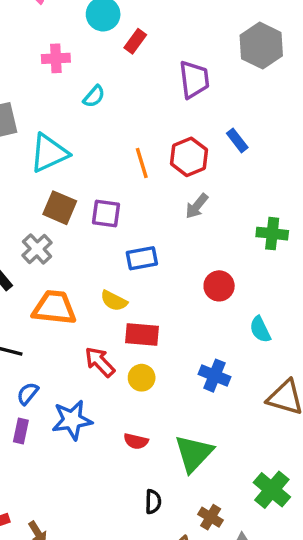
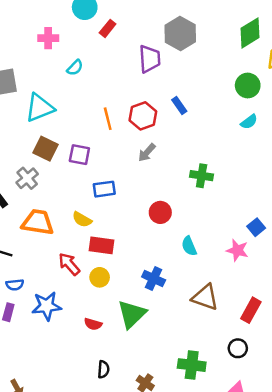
gray hexagon: (261, 46) -> (180, 33), moved
blue semicircle: (28, 394) -> (15, 285), turned -138
green triangle: (194, 453) -> (132, 314), moved
green cross: (272, 490) -> (192, 365), turned -36

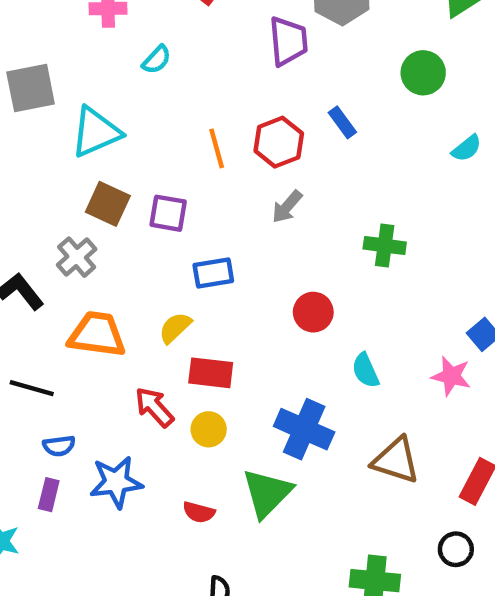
green circle: (248, 86) -> (423, 73), moved
yellow semicircle: (82, 219) -> (175, 328), turned 108
blue cross: (154, 278) -> (304, 429), size x1.4

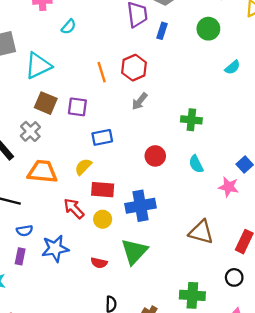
blue rectangle: (342, 122) -> (162, 31), moved, turned 56
cyan semicircle: (365, 370) -> (196, 164), moved
blue cross: (304, 429) -> (140, 206), moved, turned -32

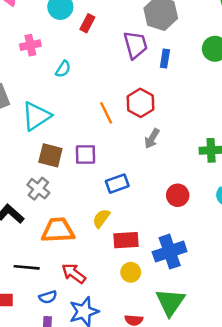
red arrow: (74, 209) -> (74, 273), moved

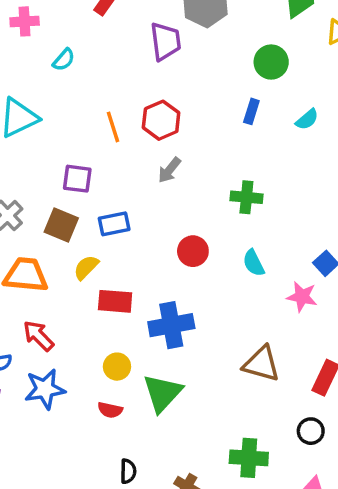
blue rectangle: (165, 58) -> (251, 111), moved
brown square: (50, 155) -> (61, 225), moved
yellow circle: (131, 272) -> (117, 367), moved

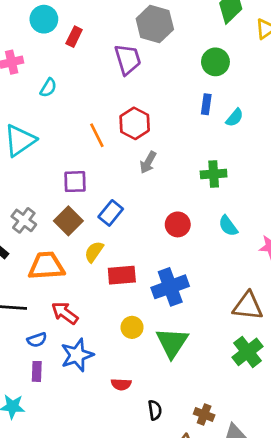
cyan semicircle: (307, 119) -> (235, 118), moved
blue rectangle: (114, 224) -> (111, 213), turned -30
brown square: (61, 225) -> (68, 221), turned 32
red semicircle: (110, 410) -> (121, 384), moved
green cross: (249, 458) -> (248, 352), moved, turned -32

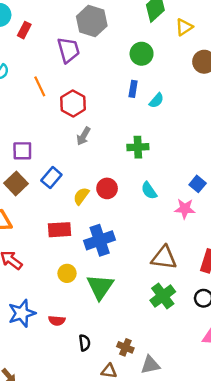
orange line: (97, 135) -> (40, 86), moved
yellow semicircle: (94, 252) -> (81, 196), moved
blue star: (77, 355) -> (22, 313), moved

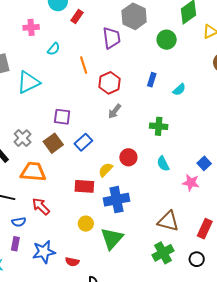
green circle: (142, 54) -> (167, 40), moved
blue rectangle: (133, 89) -> (152, 80), moved
yellow semicircle: (81, 196) -> (106, 170), moved

